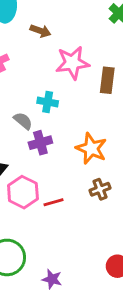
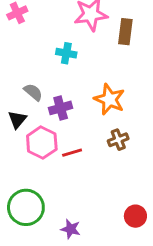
gray semicircle: (23, 121) -> (33, 92), moved
purple cross: (40, 143) -> (61, 108), moved

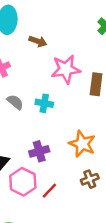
gray semicircle: (33, 92) -> (15, 102), moved
red line: (72, 153) -> (49, 191), turned -30

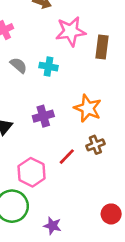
pink hexagon: (23, 182) -> (32, 172), moved
red line: (49, 191) -> (67, 157), moved

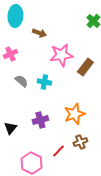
brown rectangle: (102, 47) -> (85, 67), turned 30
orange star: (88, 108) -> (74, 114), turned 30

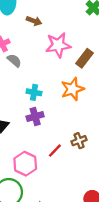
gray semicircle: (21, 81) -> (14, 60), moved
cyan cross: (44, 82) -> (34, 92), moved
orange star: (74, 114) -> (72, 89), moved

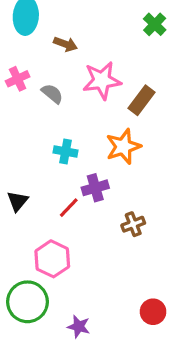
gray semicircle: (14, 60) -> (52, 94), moved
purple cross: (35, 116) -> (95, 188), moved
red line: (55, 151) -> (69, 208), moved

